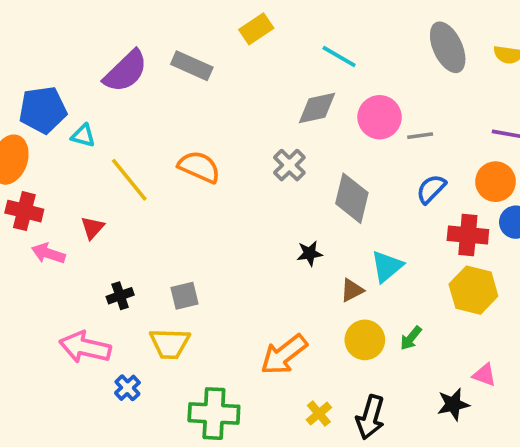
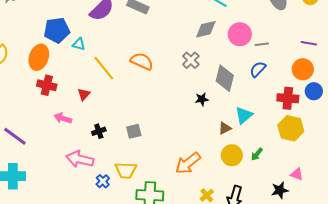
blue semicircle: (431, 189) -> (258, 69), moved
pink arrow: (48, 253) -> (63, 118), moved
black star: (310, 253) -> (202, 99), moved
yellow trapezoid: (170, 344) -> (126, 170), moved

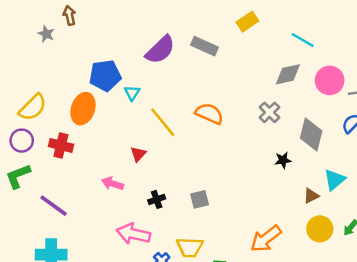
cyan triangle: (79, 44) -> (132, 93), turned 48
red cross: (47, 85) -> (61, 145), moved

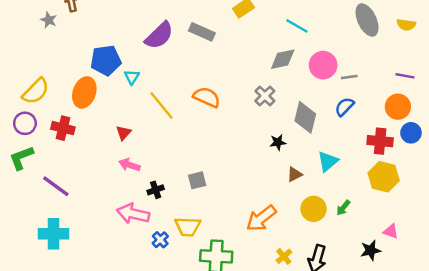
red triangle: (138, 154) -> (124, 133), moved
pink arrow: (112, 183) -> (129, 165), moved
brown triangle: (311, 196) -> (295, 174), moved
black cross: (157, 199) -> (156, 190), moved

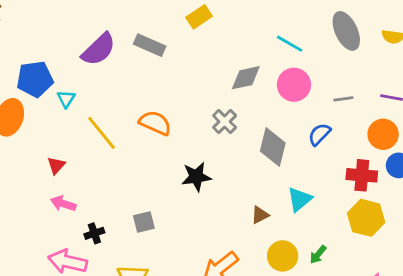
cyan line: (297, 26) -> (290, 44), moved
gray line: (349, 77) -> (343, 99), moved
black star: (278, 142) -> (196, 177), moved, size x1.5

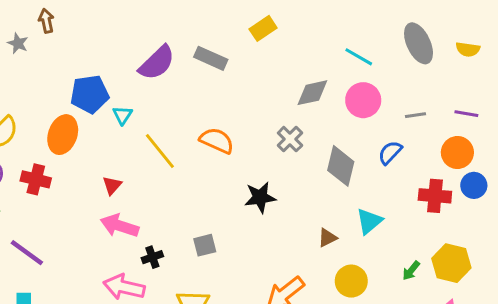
pink arrow: (63, 204) -> (120, 226), size x1.4
yellow hexagon: (366, 218) -> (451, 263), moved
green arrow: (318, 255) -> (411, 271), moved

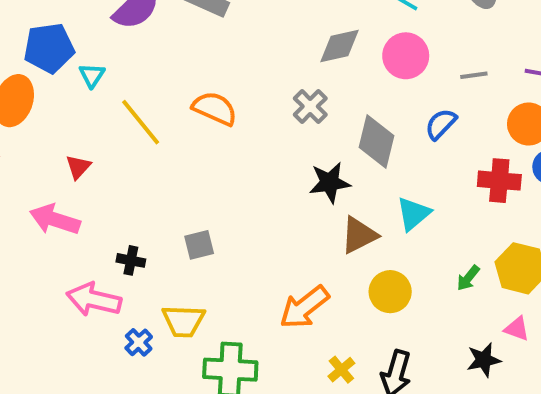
black star: (260, 197) -> (330, 182), moved
pink arrow: (120, 226) -> (55, 220), moved
brown triangle: (327, 238) -> (359, 235), size x1.5
black cross: (152, 257) -> (131, 260), turned 30

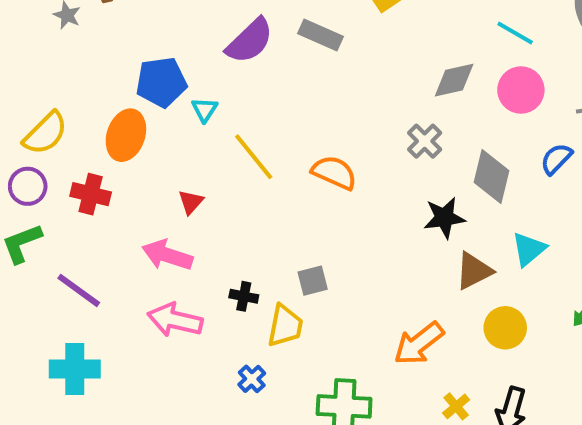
orange semicircle: (215, 108) -> (334, 173), moved
pink arrow: (94, 299) -> (175, 320), moved
yellow trapezoid: (183, 321) -> (285, 326), moved, turned -81

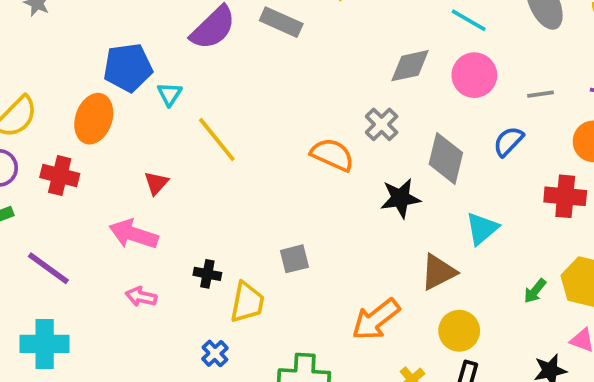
orange semicircle: (334, 173) -> (332, 155), moved
brown triangle: (474, 271) -> (438, 272), moved
gray square: (313, 281) -> (294, 259), moved
pink arrow: (175, 320) -> (141, 297), size x0.6
yellow circle: (505, 328) -> (459, 331), moved

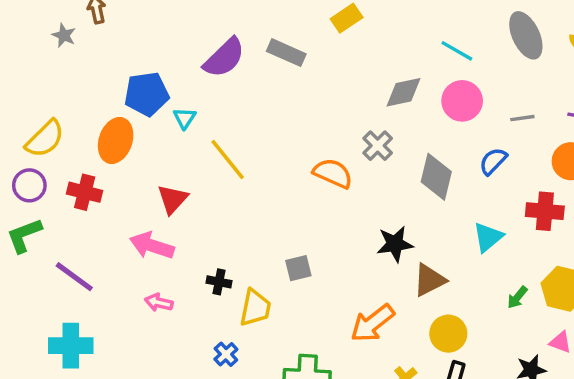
red triangle: (156, 183) -> (172, 199), size x1.4
black star: (400, 198) -> (395, 244), moved
cyan triangle: (482, 228) -> (488, 237), moved

